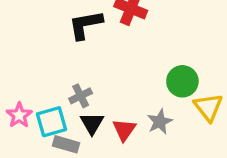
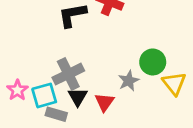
gray cross: (81, 96) -> (68, 74), size x1.6
gray star: (160, 122) -> (129, 81), moved

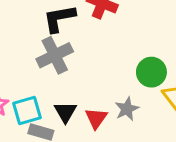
gray cross: (68, 74) -> (55, 55), moved
gray star: (129, 81) -> (127, 109), moved

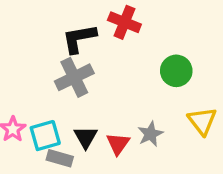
green circle: (151, 72) -> (176, 71), moved

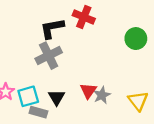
green circle: (176, 71) -> (136, 39), moved
yellow triangle: (202, 121) -> (138, 101), moved
red triangle: (118, 144) -> (88, 91), moved

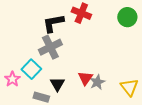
green circle: (136, 39) -> (127, 17), moved
cyan square: (28, 96) -> (31, 69), moved, turned -30

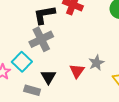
gray star: (97, 82) -> (96, 63), moved

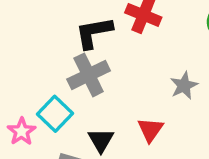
gray star: (96, 63) -> (184, 86), moved

